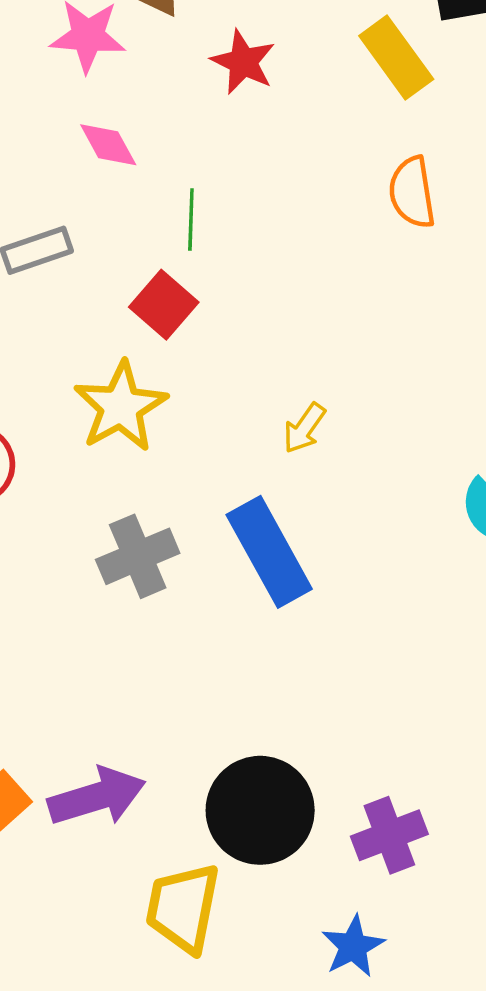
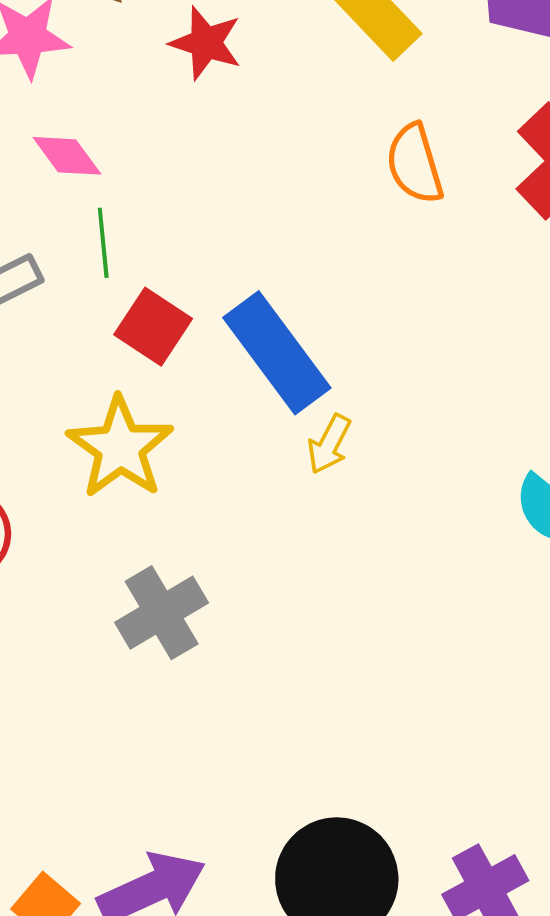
green line: (191, 220) -> (103, 243), moved
blue rectangle: (269, 552) -> (277, 353), moved

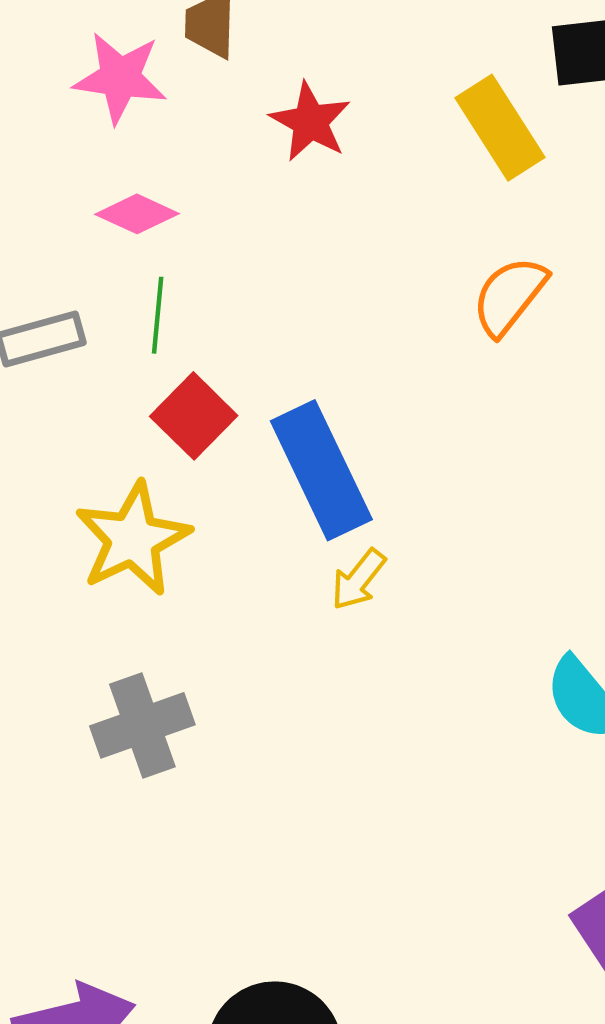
pink diamond: (67, 156) -> (137, 214), turned -40
orange semicircle: (415, 164) -> (509, 296), turned 44

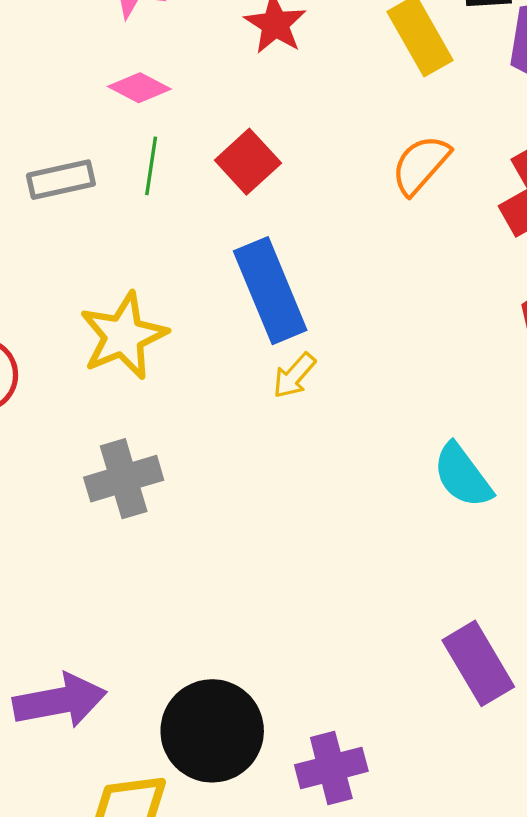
red square: (194, 416) -> (248, 162), moved

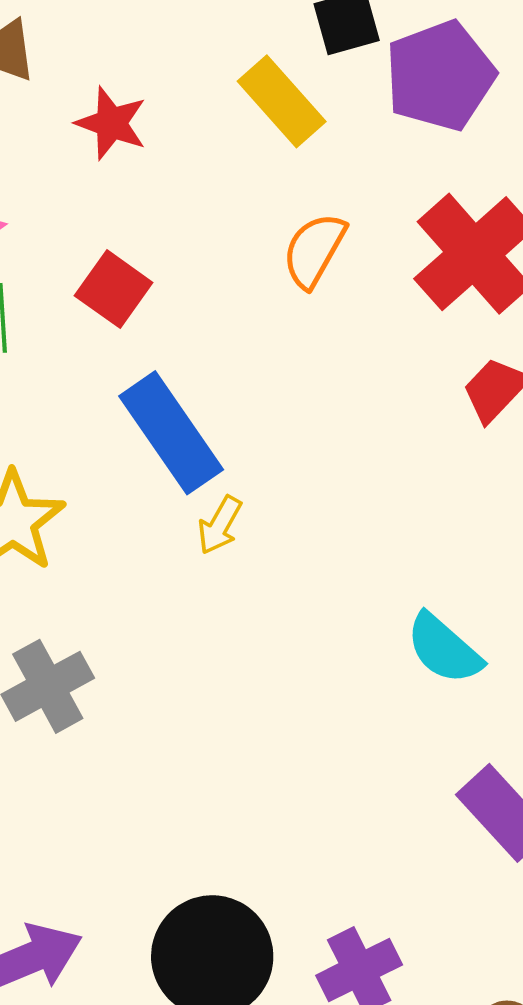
cyan semicircle: (463, 476) -> (444, 649), moved

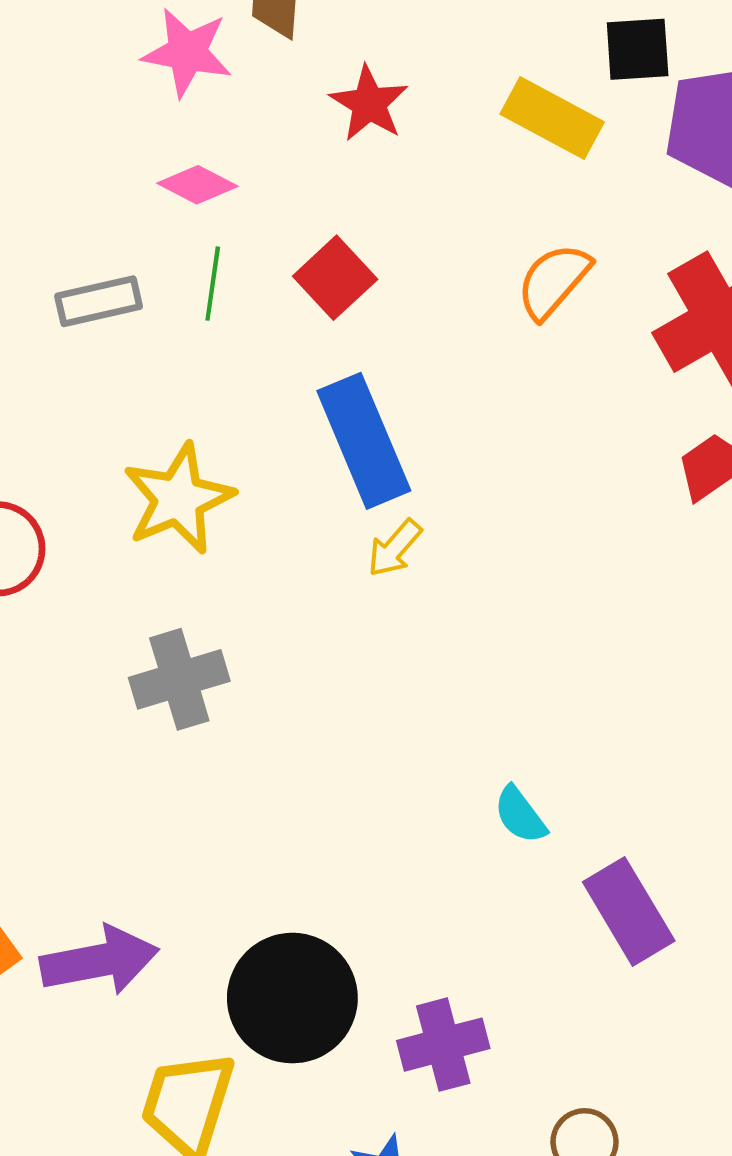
yellow rectangle: (282, 101) -> (552, 118), turned -32
cyan semicircle: (444, 649) -> (520, 815), moved, size x0.7

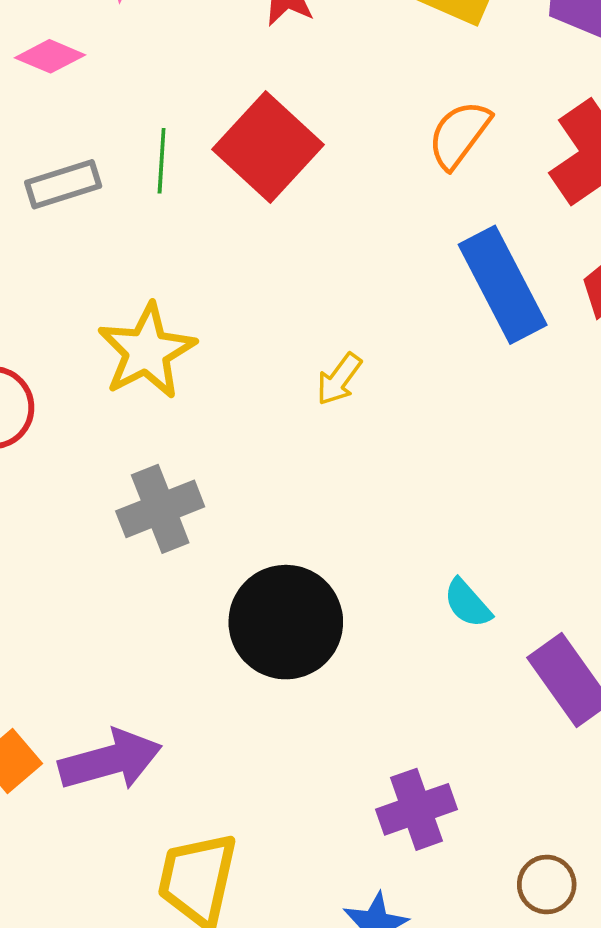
pink diamond: (197, 185) -> (50, 56), moved
red square: (335, 278) -> (268, 147), size x1.5
blue rectangle: (364, 441) -> (503, 285), moved
black circle: (292, 998) -> (286, 622), moved

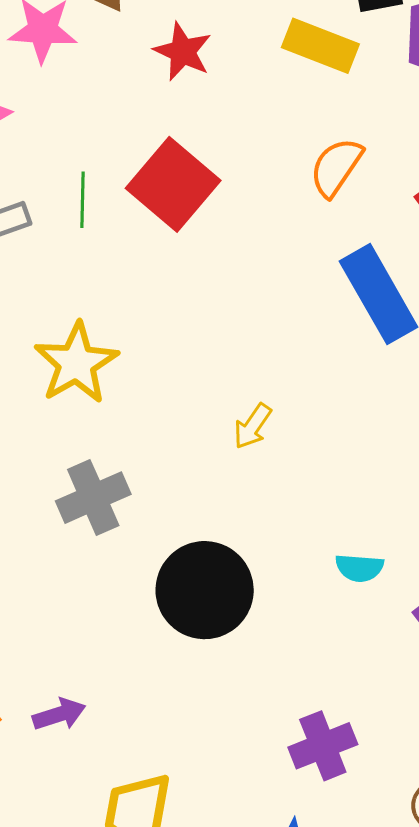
yellow arrow: (339, 379) -> (253, 426), moved
cyan semicircle: (468, 603) -> (359, 568), turned -42
purple arrow: (110, 760) -> (59, 714), size x0.6

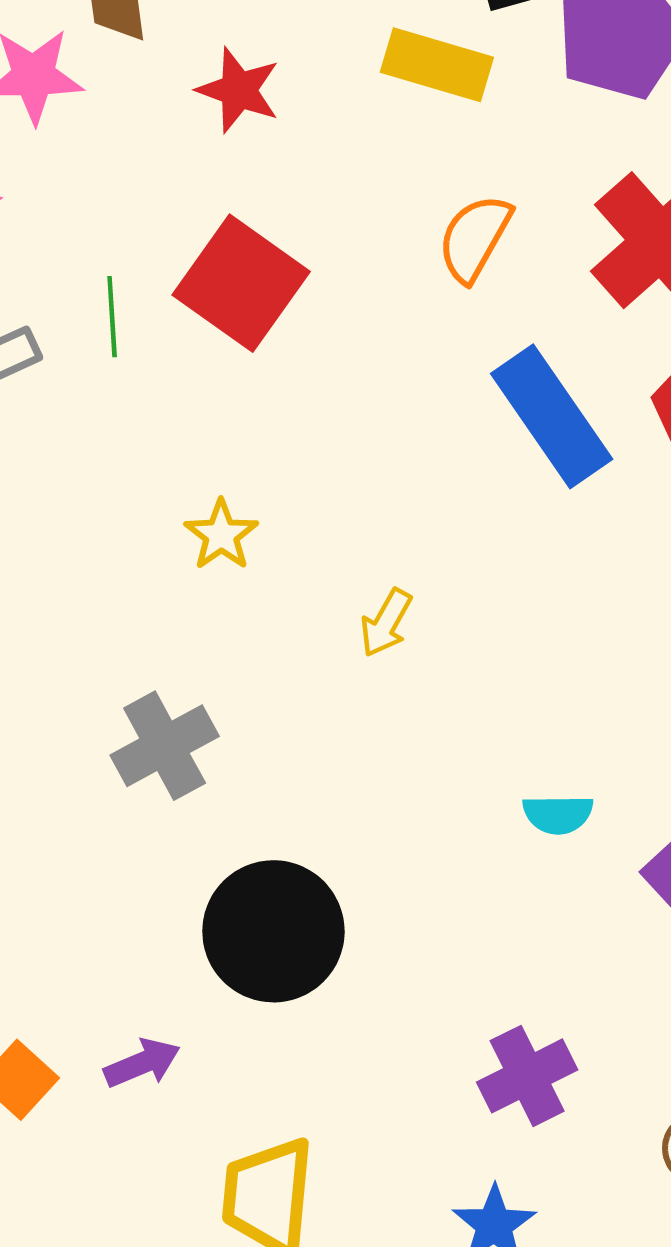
yellow star: (76, 363) -> (221, 535), moved, size x0.6
black circle: (205, 590) -> (273, 931), moved

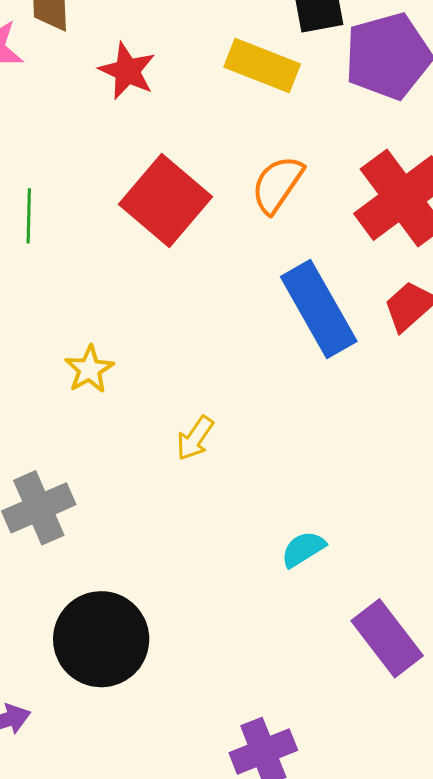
red square: (241, 283) -> (166, 201), moved
cyan semicircle: (558, 814) -> (303, 549), moved, turned 144

